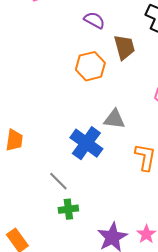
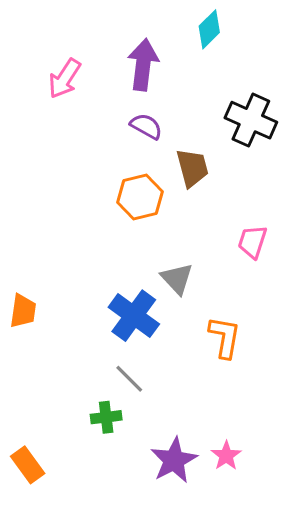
gray triangle: (114, 119) -> (177, 279), turned 40
gray line: (58, 181) -> (129, 379), moved

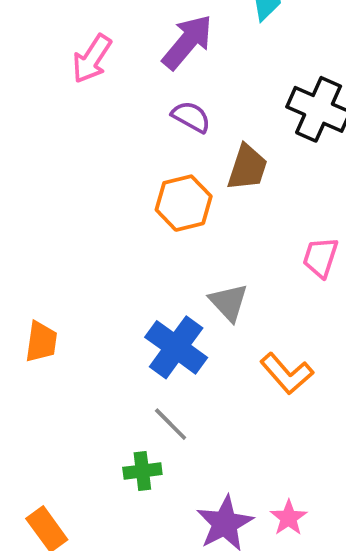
purple arrow: (143, 65) -> (187, 42), turned 33
brown trapezoid: (192, 168) -> (247, 167), turned 33
orange L-shape: (225, 337) -> (287, 374), turned 129

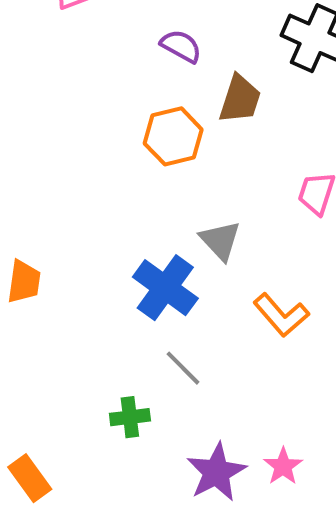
gray line: (171, 424) -> (183, 368), moved

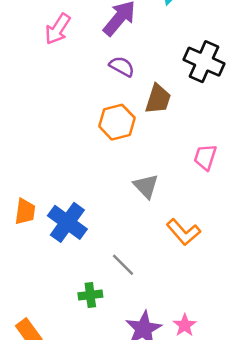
blue cross: (165, 288) -> (67, 222), moved

